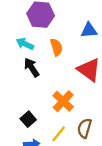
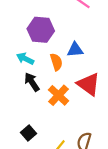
blue triangle: (89, 30) -> (75, 50), moved
orange cross: (63, 101) -> (59, 95), moved

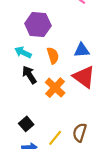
blue triangle: (75, 50) -> (82, 50), moved

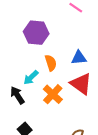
cyan arrow: (23, 52) -> (31, 77), moved, turned -70
black arrow: (29, 75) -> (17, 95), moved

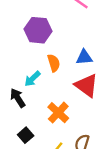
orange cross: (53, 94) -> (58, 113), moved

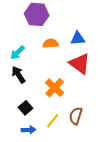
orange semicircle: (54, 63) -> (51, 44), turned -77
cyan arrow: (32, 79) -> (17, 53), moved

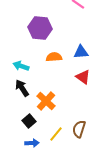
cyan arrow: (17, 53) -> (21, 66), turned 63
red triangle: (80, 64) -> (83, 77), size x0.7
orange cross: (55, 88) -> (46, 101), moved

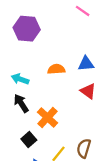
purple hexagon: (40, 28) -> (27, 29), moved

